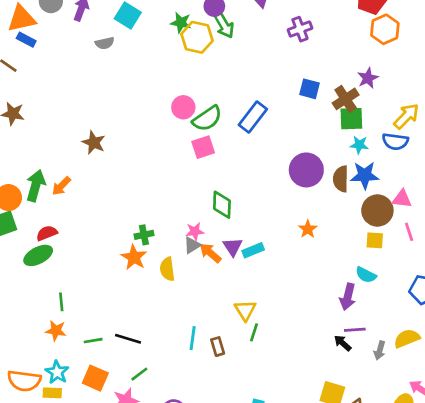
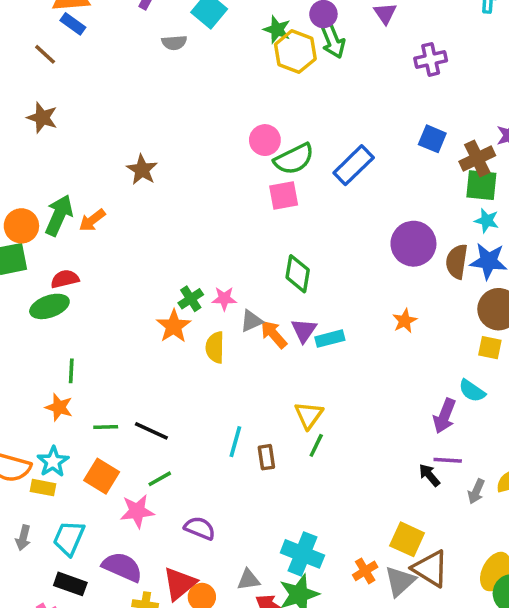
pink star: (195, 231) -> (224, 299), moved
green cross: (144, 235) -> (191, 299), turned -30

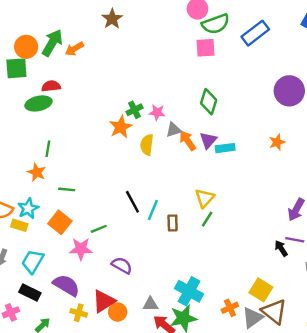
black line: (151, 431) -> (132, 202), moved, turned 30

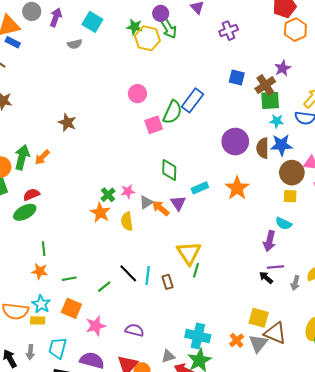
green semicircle: (216, 24) -> (172, 112), moved, turned -30
orange star: (277, 142) -> (237, 188), size x1.6
cyan rectangle: (225, 148) -> (200, 188), moved
yellow triangle: (205, 198) -> (189, 253), size x1.4
green line: (99, 229) -> (104, 287), moved

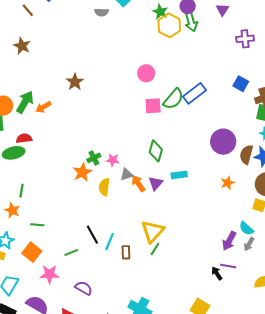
orange star: (237, 188) -> (228, 183), moved, size x0.6
gray arrow: (295, 283) -> (249, 244), moved
green line: (104, 287) -> (71, 253), moved

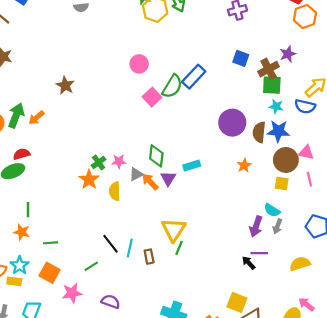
pink square: (153, 106) -> (152, 97), turned -30
green diamond: (156, 151) -> (156, 156), moved

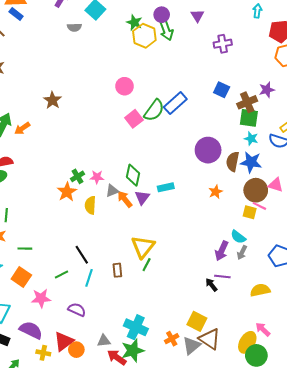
pink line: (309, 179) -> (259, 206), moved, turned -56
cyan line: (130, 248) -> (89, 278), moved

